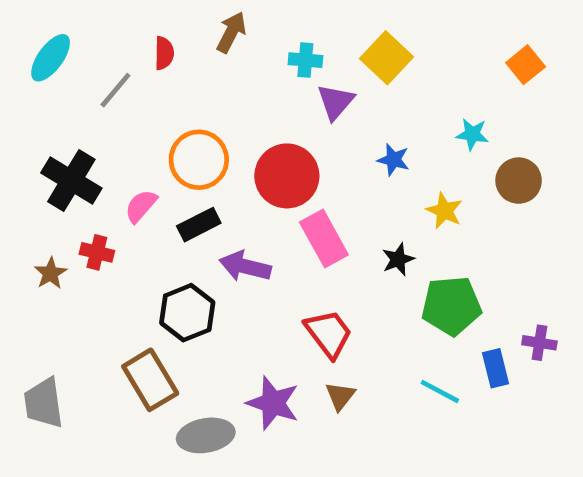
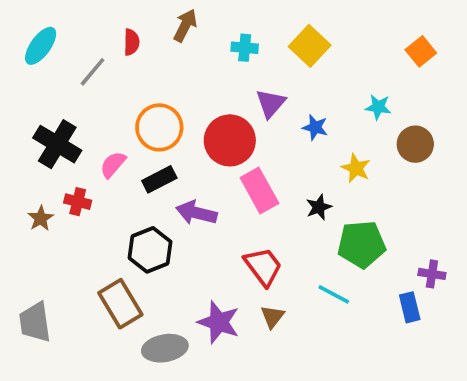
purple triangle: (336, 102) -> (271, 103), moved
blue rectangle: (495, 368) -> (410, 307), moved
cyan line: (440, 391) -> (334, 294), moved

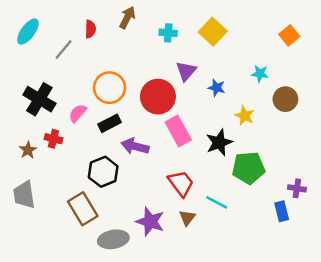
black star: (319, 207) -> (219, 142), size x1.5
cyan line: (334, 294) -> (217, 202), moved
gray trapezoid: (35, 322) -> (24, 195), moved

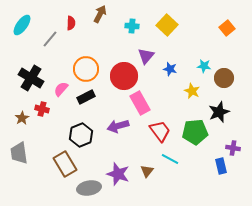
cyan star: (260, 74) -> (204, 66), moved
black star: (219, 142) -> (219, 112), moved
purple arrow: (135, 146) -> (118, 126), moved, turned -30
red trapezoid: (181, 183) -> (160, 131), moved

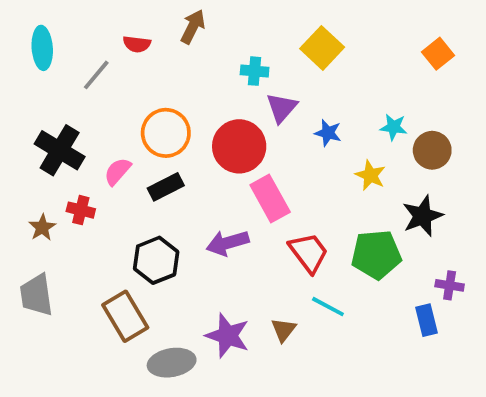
red semicircle: (71, 23) -> (137, 44), turned 96
cyan ellipse: (22, 25) -> (42, 48), turned -40
cyan cross: (132, 26) -> (255, 71), moved

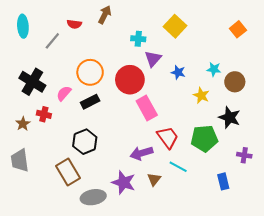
black star: (423, 216) -> (230, 117), turned -30
purple arrow: (228, 243) -> (141, 153), moved
blue rectangle: (426, 320) -> (223, 181), moved

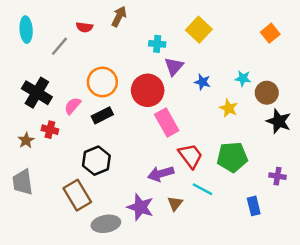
black star: (230, 117) -> (279, 121), moved

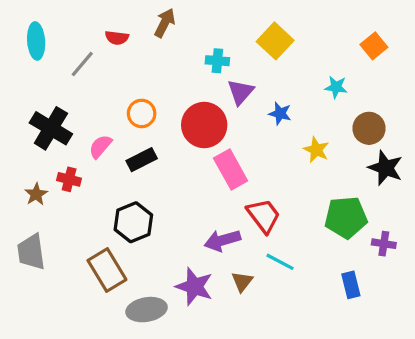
cyan star: (243, 78) -> (336, 87), moved
orange circle: (102, 82) -> (142, 113), size x0.7
green pentagon: (232, 157) -> (346, 217), moved

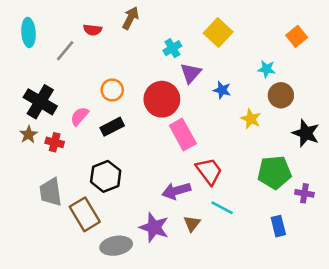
cyan cross: (217, 61) -> (172, 48), turned -36
brown circle: (369, 128) -> (281, 95), moved
brown star: (36, 194) -> (28, 134), moved
gray trapezoid: (31, 252) -> (51, 192), moved

